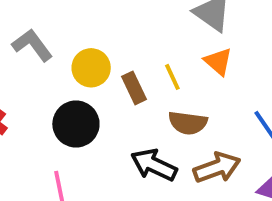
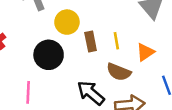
orange triangle: (218, 61) -> (145, 52), moved, turned 30

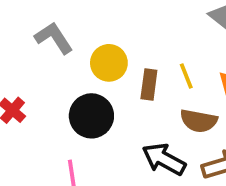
brown rectangle: (91, 41) -> (149, 84), turned 30

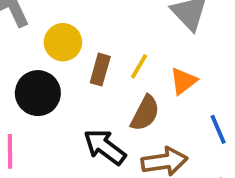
yellow line: (186, 76) -> (139, 66), turned 44
brown semicircle: (199, 121) -> (145, 113), turned -81

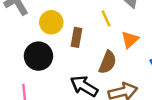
yellow line: (139, 66) -> (106, 18), moved, turned -49

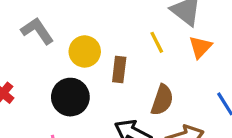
orange triangle: (130, 40) -> (200, 47), moved

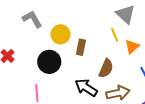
yellow line: (157, 42) -> (115, 35), moved
orange triangle: (200, 47) -> (132, 47), moved

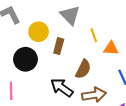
gray triangle: (125, 14) -> (70, 15), moved
orange triangle: (132, 47) -> (111, 48), turned 42

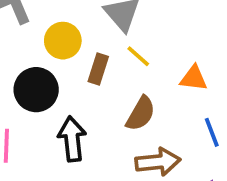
yellow line: (94, 35) -> (138, 56), moved, turned -32
black arrow: (62, 88) -> (72, 139), moved, turned 45

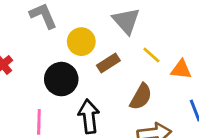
yellow line: (138, 56) -> (151, 55), moved
brown rectangle: (98, 69) -> (108, 63), turned 40

